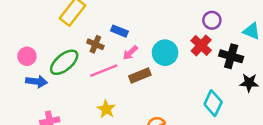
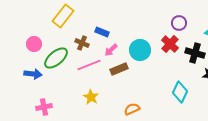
pink circle: (27, 56) -> (34, 44), moved

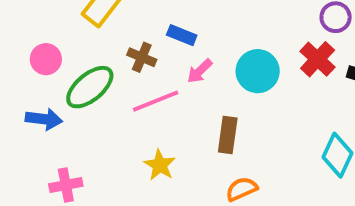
brown rectangle: (119, 69) -> (228, 135), moved, turned -60

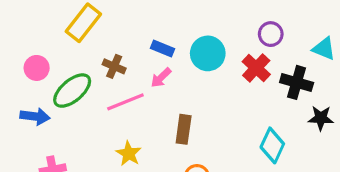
blue rectangle: (182, 35) -> (163, 49), moved
cyan circle: (258, 71) -> (208, 53), moved

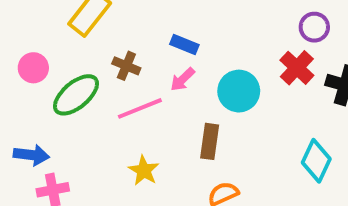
cyan circle: (208, 53) -> (239, 91), moved
blue arrow: (35, 116) -> (31, 155), moved

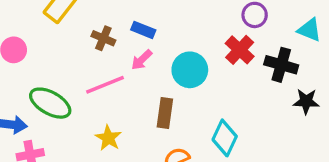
brown cross: (126, 66) -> (103, 38), moved
green ellipse: (76, 95) -> (50, 103), moved, turned 69
cyan diamond: (316, 161) -> (225, 138), moved

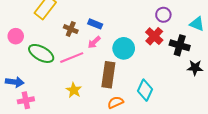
green ellipse: (50, 103) -> (41, 53), moved
brown rectangle: (165, 113) -> (108, 75), size x1.4

